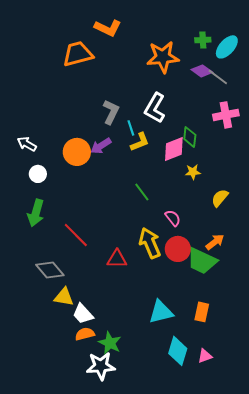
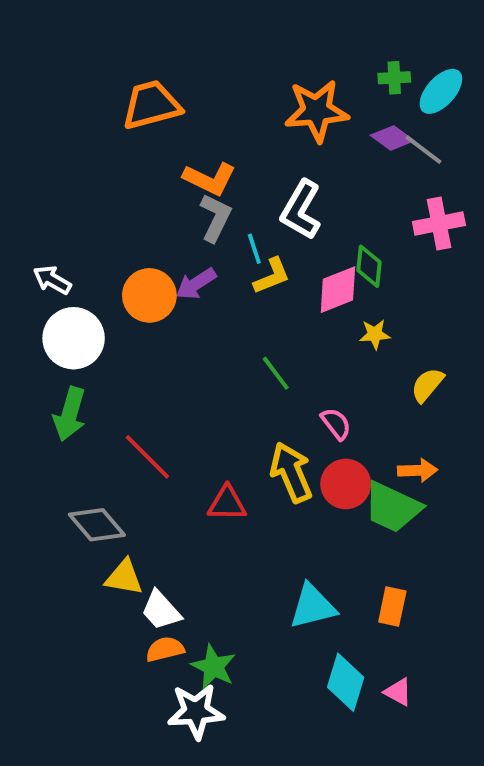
orange L-shape: (108, 28) -> (210, 179), moved
white circle: (38, 174) -> (74, 338), size x1.8
orange arrow: (215, 242) -> (418, 470), turned 36
pink triangle: (205, 356) -> (398, 692), turned 49

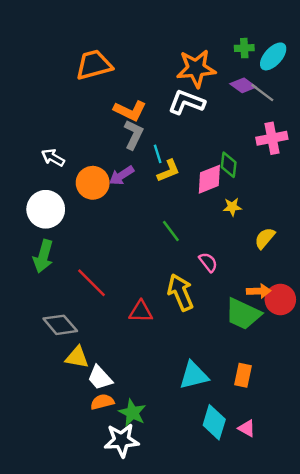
white L-shape: (301, 210) -> (187, 102), moved, turned 81
white arrow: (52, 280) -> (53, 158), moved
red circle: (346, 484) -> (280, 300), moved

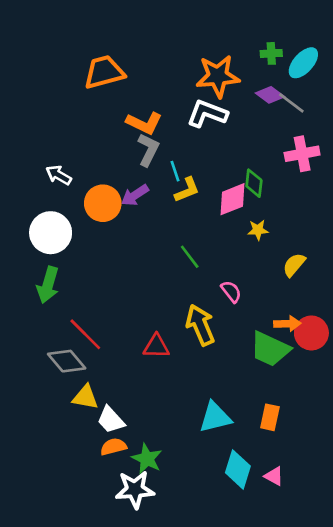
red line: (91, 283) -> (85, 334), moved

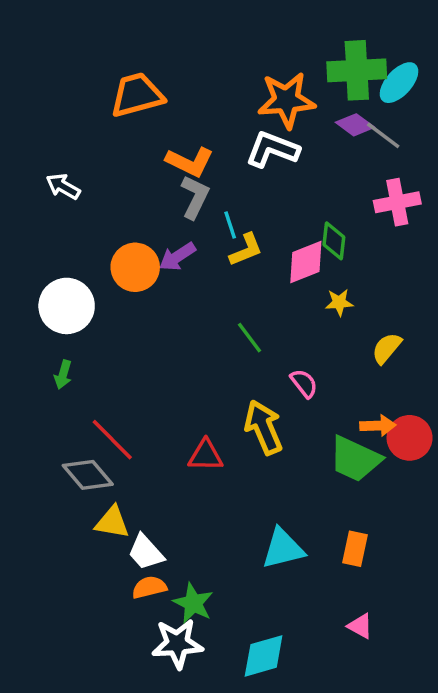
green cross: (271, 53) -> (357, 70), size x2.0
white arrow: (59, 175) -> (63, 186), moved
green arrow: (48, 285) -> (63, 375), size x0.6
cyan diamond: (238, 469) -> (264, 656), moved, turned 57

